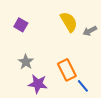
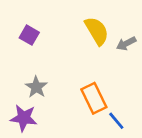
purple star: (38, 84) -> (24, 118), moved

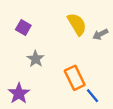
gray star: (36, 87) -> (36, 59), moved
purple star: (24, 118) -> (19, 93), turned 30

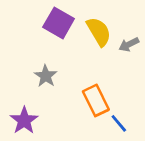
purple square: (23, 28) -> (59, 23), moved, size x1.5

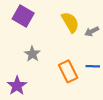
purple square: (59, 23) -> (23, 16), moved
blue line: (119, 123) -> (93, 66), moved, turned -48

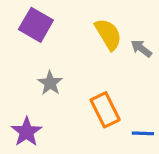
gray arrow: (92, 31) -> (141, 48), turned 64
blue line: (93, 66) -> (143, 133), moved

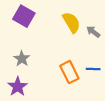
gray star: (50, 83) -> (22, 59), moved
blue line: (143, 133) -> (93, 69), moved

